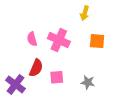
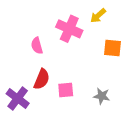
yellow arrow: (85, 13) -> (98, 16), turned 32
pink cross: (59, 40) -> (69, 29), moved

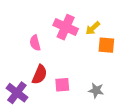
yellow arrow: (98, 16) -> (93, 28), moved

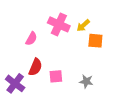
pink semicircle: (35, 43) -> (31, 39), turned -136

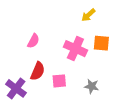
pink cross: (59, 24) -> (75, 49), moved
yellow arrow: (83, 25) -> (88, 15), moved

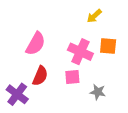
pink semicircle: (33, 41) -> (36, 44), size x1.5
pink square: (59, 81) -> (72, 77), moved

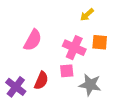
red semicircle: (40, 76) -> (41, 81), moved
gray star: (98, 92) -> (90, 85), size x1.5

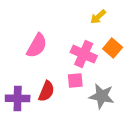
orange square: (100, 42) -> (113, 48), turned 35
purple cross: (16, 87) -> (18, 98), turned -36

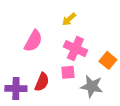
yellow arrow: (98, 17) -> (69, 19), moved
orange square: (113, 48) -> (108, 60), moved

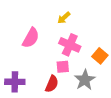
red semicircle: (42, 82) -> (52, 84), moved
gray star: (92, 86) -> (85, 80), turned 30

